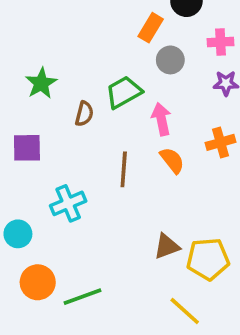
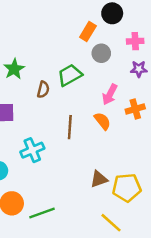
pink arrow: (161, 119) -> (110, 94), moved, turned -140

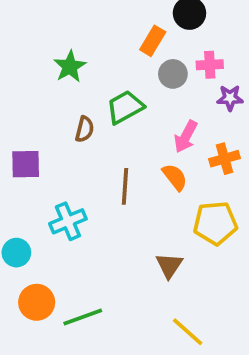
pink cross: (135, 41) -> (210, 65), moved
green star: (14, 69) -> (70, 67), moved
brown triangle: (99, 179) -> (169, 265), turned -36
yellow pentagon: (127, 188) -> (215, 223), moved

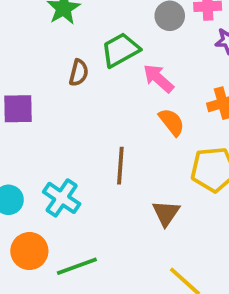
pink arrow: (186, 137) -> (158, 78), moved, turned 104
brown line: (125, 186) -> (120, 166), moved
cyan cross: (68, 221) -> (62, 198), moved, turned -33

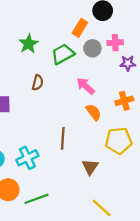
green trapezoid: (120, 50) -> (63, 54), moved
cyan cross: (62, 198) -> (27, 158), turned 30

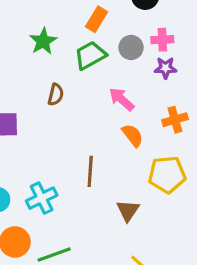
orange rectangle: (80, 28) -> (96, 19), moved
purple star: (128, 63) -> (166, 68), moved

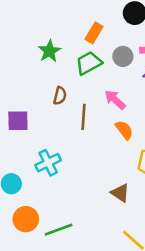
brown line: (90, 171) -> (84, 117), moved
cyan cross: (42, 198) -> (48, 163), moved
brown triangle: (128, 211) -> (120, 193), turned -30

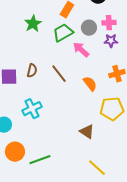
brown semicircle: (60, 96) -> (32, 71), moved
pink arrow: (115, 100) -> (81, 50), moved
brown line: (84, 117) -> (59, 74), turned -42

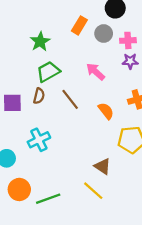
gray circle: (89, 28) -> (104, 34), moved
green trapezoid: (63, 33) -> (48, 72), moved
yellow line: (97, 168) -> (93, 191), moved

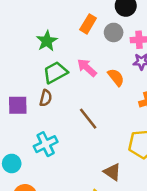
pink arrow: (96, 72) -> (87, 68), moved
brown line: (70, 99) -> (88, 119), moved
orange semicircle: (106, 111) -> (116, 77), moved

